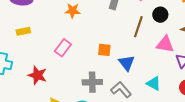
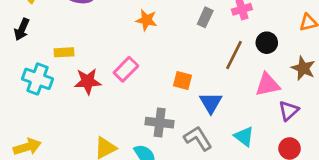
yellow rectangle: (23, 31) -> (64, 52), moved
pink triangle: (165, 44) -> (268, 85), turned -30
red star: (37, 75) -> (88, 81), moved, turned -30

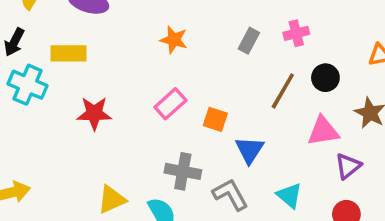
yellow rectangle: (64, 52) -> (69, 53), moved, size x1.4
pink rectangle: (126, 69) -> (170, 104), moved
cyan cross: (38, 79) -> (28, 85), moved

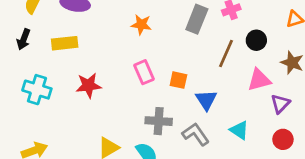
gray rectangle: (249, 41) -> (197, 19), size x1.5
cyan cross: (28, 85) -> (37, 90), moved
pink rectangle: (170, 104) -> (144, 72), turned -65

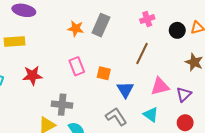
gray rectangle: (197, 19) -> (101, 25), moved
black circle: (256, 40) -> (177, 30), moved
pink triangle: (259, 80) -> (160, 86), moved
gray cross: (159, 121) -> (62, 105), moved

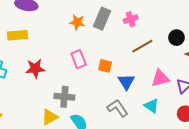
pink cross: (147, 19) -> (131, 19), moved
black circle: (177, 30) -> (176, 38), moved
brown line: (142, 53) -> (142, 46), turned 35

